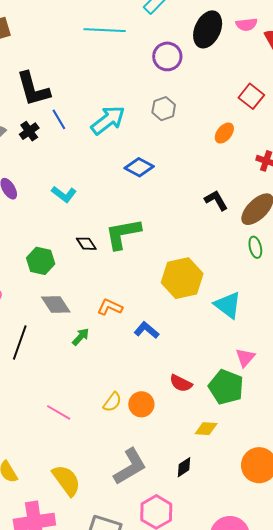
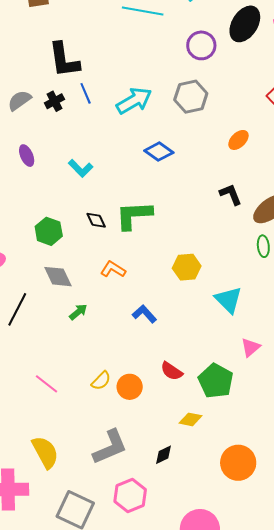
gray hexagon: (164, 109) -> (191, 97), size x1.4
orange ellipse: (224, 133) -> (238, 140), moved
yellow hexagon: (182, 278) -> (187, 267), size x0.7
orange L-shape: (110, 307) -> (113, 269), moved
pink triangle: (245, 358) -> (250, 347), moved

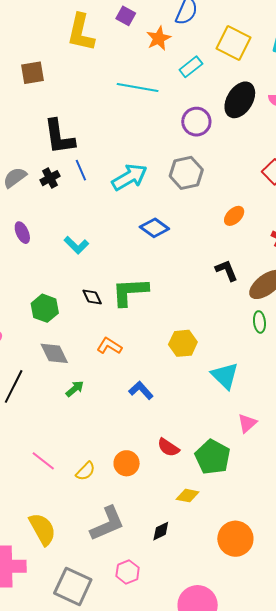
yellow semicircle: (101, 381) -> (86, 471), moved
pink hexagon: (130, 495) -> (128, 572), size x0.7

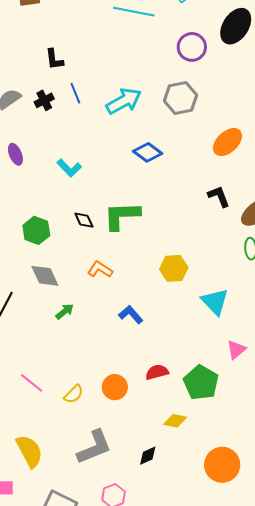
black L-shape: (59, 137) -> (54, 59), size x0.6
orange ellipse: (234, 216) -> (228, 142), size x1.4
red semicircle: (168, 447) -> (157, 372), turned 130

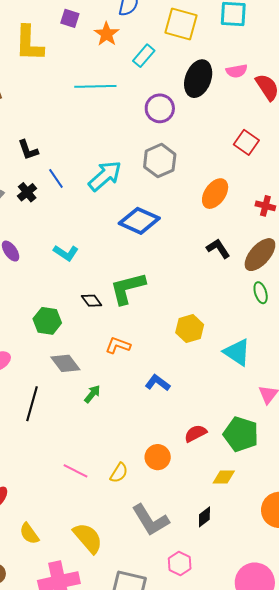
blue diamond: (148, 152) -> (139, 221), size x1.4
gray L-shape: (94, 447) -> (150, 520), turned 93

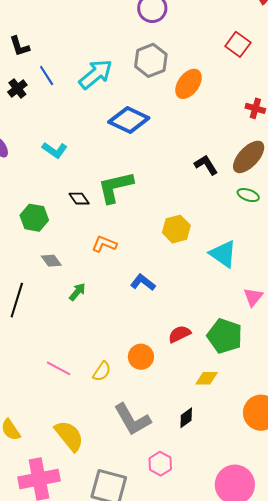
orange ellipse: (215, 194) -> (189, 84), moved
black L-shape: (218, 248) -> (206, 165), moved
green ellipse: (261, 293) -> (248, 195), turned -55
gray diamond: (65, 363) -> (51, 261), size x0.7

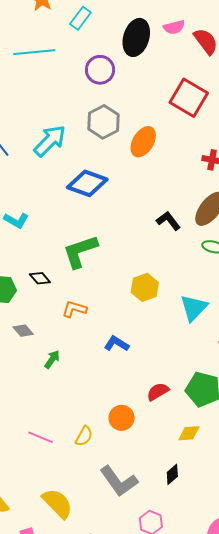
red square: (238, 44) -> (189, 98), size x1.5
black diamond: (79, 199) -> (40, 278), moved
cyan triangle: (223, 254) -> (194, 308), turned 44

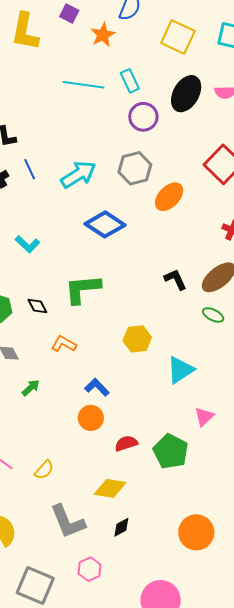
cyan rectangle: (80, 18) -> (130, 81), moved, turned -75
orange circle: (122, 418) -> (91, 418), moved
yellow diamond: (189, 433) -> (110, 488), moved, size x1.4

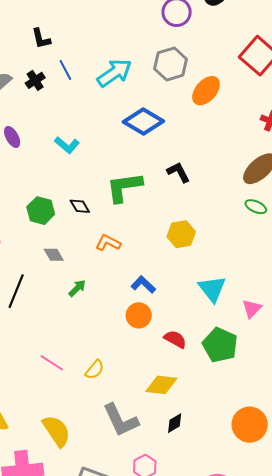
black L-shape: (175, 279) -> (178, 172), moved
cyan triangle: (180, 370) -> (212, 289), moved, turned -32
red semicircle: (126, 443) -> (175, 339), turned 50

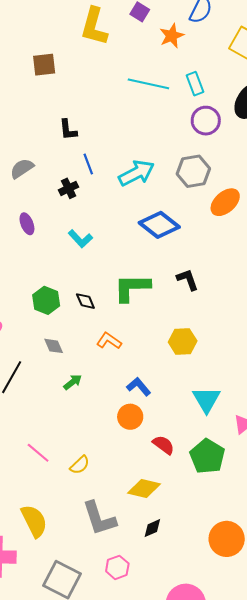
black cross: (35, 80) -> (69, 188), moved

